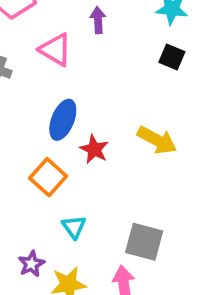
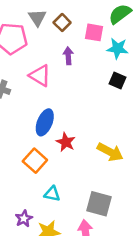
yellow arrow: (157, 140) -> (110, 152), moved
cyan triangle: (74, 227) -> (52, 194), turned -42

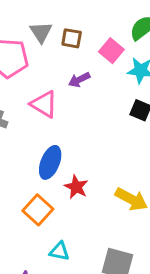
brown square: (62, 23) -> (72, 38), turned -35
pink square: (94, 32) -> (111, 51), turned 30
purple arrow: (68, 56) -> (79, 80), turned -112

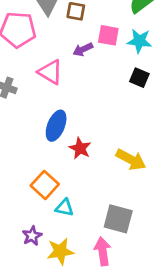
pink square: (111, 51) -> (108, 35), moved, turned -30
orange square: (38, 210) -> (45, 185), moved

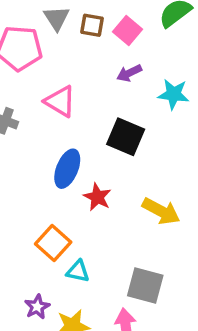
pink square: (108, 35) -> (127, 31), moved, turned 30
cyan star: (139, 41) -> (174, 94), moved
purple arrow: (83, 49) -> (129, 73), moved
black square: (139, 78) -> (126, 137), moved, size x1.5

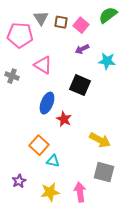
yellow arrow: (161, 211) -> (100, 140), moved
gray square: (145, 286) -> (104, 172), moved
purple star: (37, 307) -> (19, 181), moved

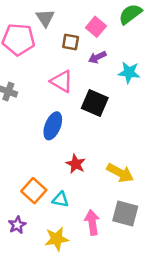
brown square: (61, 22) -> (71, 42), moved
pink triangle: (43, 65) -> (62, 81), moved
red star: (64, 119) -> (76, 164), moved
orange square: (39, 145) -> (34, 191), moved
pink arrow: (80, 192) -> (92, 222), moved

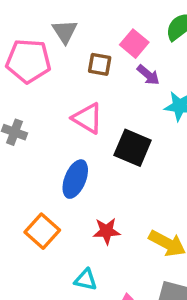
purple arrow: (97, 57) -> (148, 75), moved, turned -114
red star: (76, 164) -> (107, 231), turned -30
orange square: (34, 191) -> (42, 231), moved

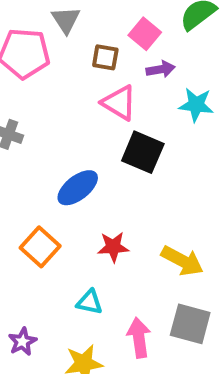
purple arrow: (148, 75) -> (161, 69), turned -50
pink triangle: (87, 118) -> (119, 103), moved
blue ellipse: (75, 179) -> (78, 188), turned 30

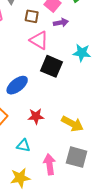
cyan star: (196, 105) -> (82, 53), moved

